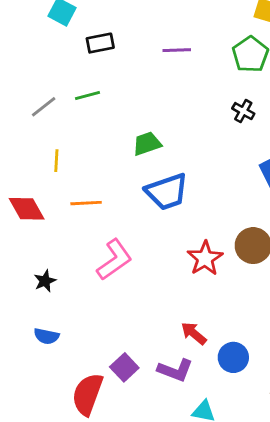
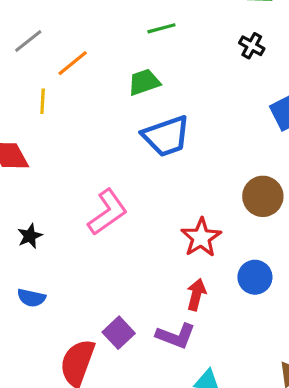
green line: (87, 95) -> (161, 28), moved
orange line: (86, 203) -> (73, 63), moved, turned -36
red star: (205, 258) -> (201, 238), moved
red arrow: (194, 333) -> (196, 295), turned 64
blue circle: (233, 357) -> (255, 277), moved

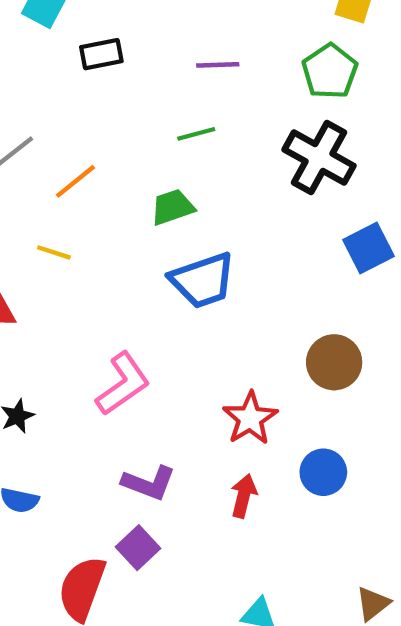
black cross: (252, 46) -> (319, 158), size x2.0
yellow line: (43, 101) -> (54, 252), moved, turned -75
purple L-shape: (176, 336) -> (149, 483), moved

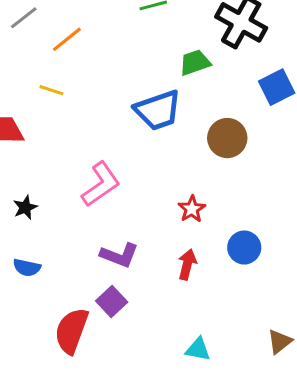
green trapezoid: (172, 207) -> (195, 62), moved
brown circle: (334, 362) -> (227, 138), moved
red star: (250, 418) -> (192, 209), size x0.7

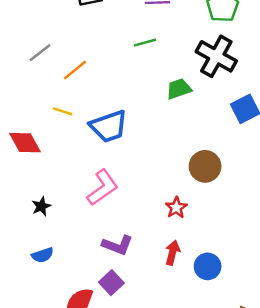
blue trapezoid: (158, 110) -> (109, 126), moved
brown circle: (227, 138) -> (205, 166), moved
blue circle: (244, 248) -> (208, 266), moved
blue semicircle: (27, 268) -> (43, 255), turned -30

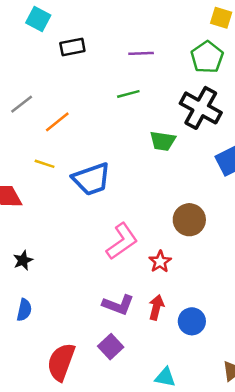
green trapezoid: (179, 89) -> (163, 141), turned -152
pink L-shape: (103, 188) -> (122, 241), moved
purple L-shape: (118, 245) -> (118, 305), moved
blue semicircle: (43, 255) -> (24, 310), turned -60
purple square: (111, 283) -> (111, 347), moved

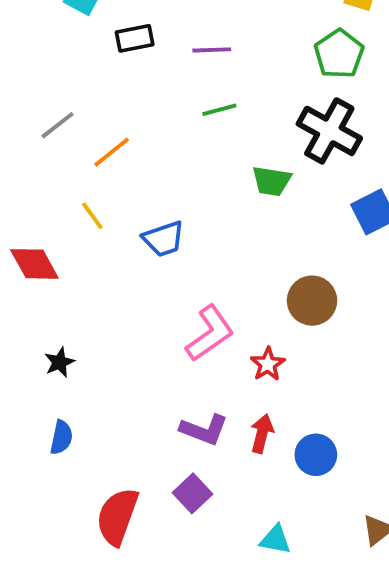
purple line: (141, 53) -> (212, 50), moved
yellow line: (45, 164) -> (92, 216), turned 36
blue trapezoid: (92, 179) -> (164, 239), size x0.7

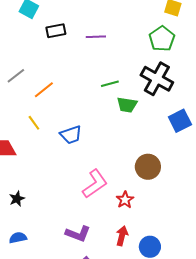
green line: (219, 110) -> (110, 84), moved
purple L-shape: (204, 430) -> (78, 234), moved
blue semicircle: (61, 437) -> (18, 238), turned -114

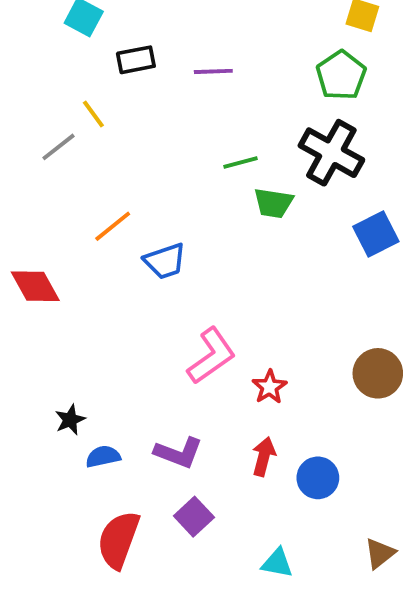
orange line: (44, 90) -> (113, 226), moved
yellow line: (34, 123) -> (93, 114), moved
brown circle: (148, 167) -> (378, 373), moved
black star: (17, 199) -> (70, 420), moved
blue semicircle: (18, 238) -> (103, 457), moved

